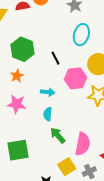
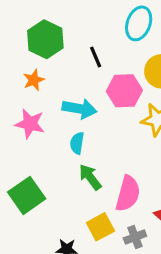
cyan arrow: (48, 92) -> (79, 109), size x1.5
green square: (18, 150) -> (27, 195), turned -30

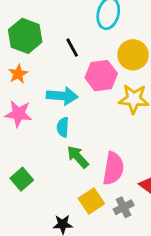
green square: (27, 195) -> (22, 179), size x0.7

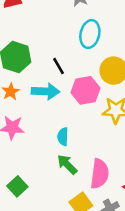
cyan arrow: (62, 96) -> (46, 91), moved
cyan semicircle: (63, 127) -> (63, 137), moved

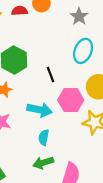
cyan arrow: (46, 91) -> (40, 110), moved
green arrow: (67, 164) -> (43, 163), turned -72

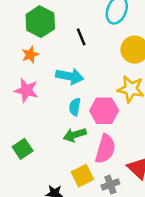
pink hexagon: (71, 100) -> (104, 111), moved

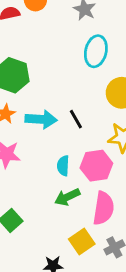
black line: (81, 37) -> (76, 119), moved
cyan arrow: (70, 76) -> (41, 119), moved

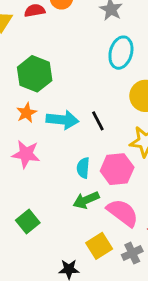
pink semicircle: (103, 208) -> (123, 213), turned -64

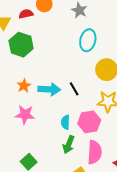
green hexagon: (35, 74) -> (21, 45), moved
green arrow: (86, 200) -> (69, 145), turned -42
pink semicircle: (123, 213) -> (95, 152), turned 60

